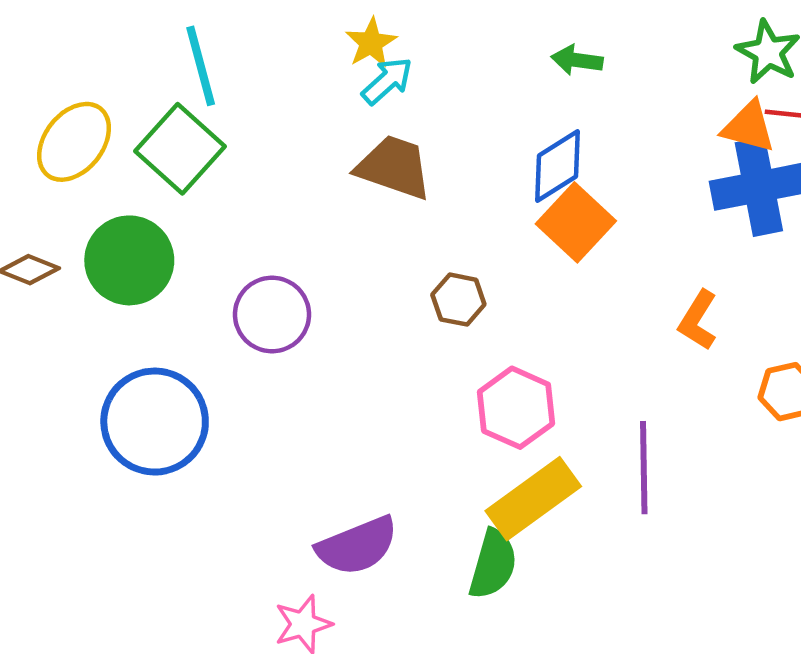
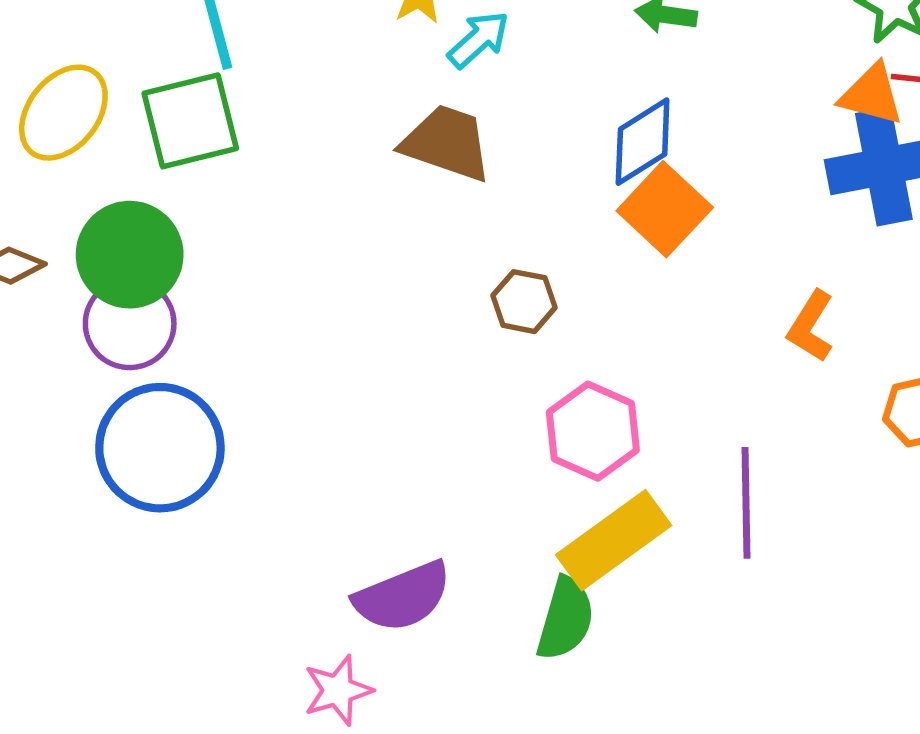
cyan arrow: (387, 81) -> (478, 40), moved
green square: (180, 149) -> (190, 121), turned 34
purple circle: (272, 314) -> (130, 324), moved

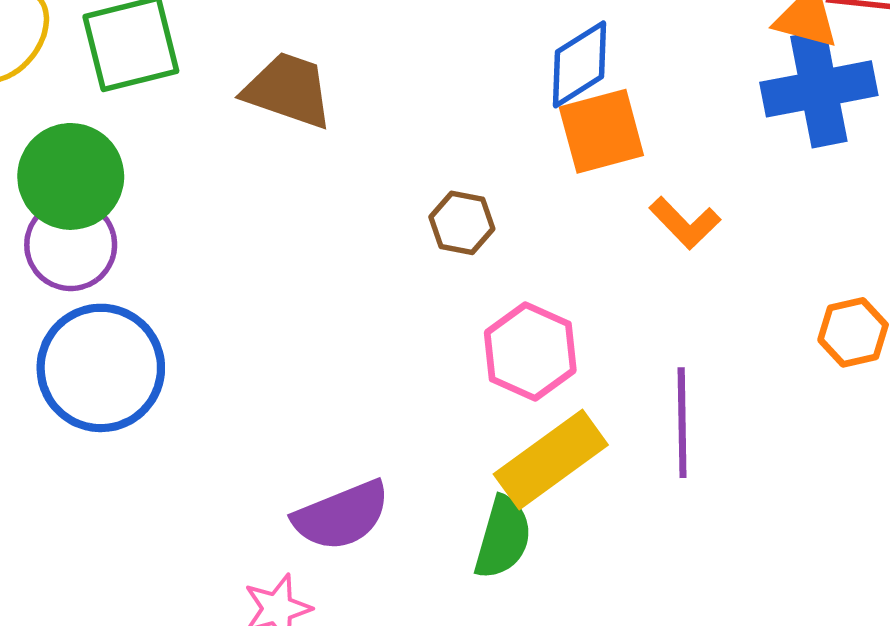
brown trapezoid: (447, 143) -> (288, 90), moved
orange square: (665, 209) -> (601, 131), turned 32
orange L-shape: (811, 326) -> (685, 223), moved, turned -76

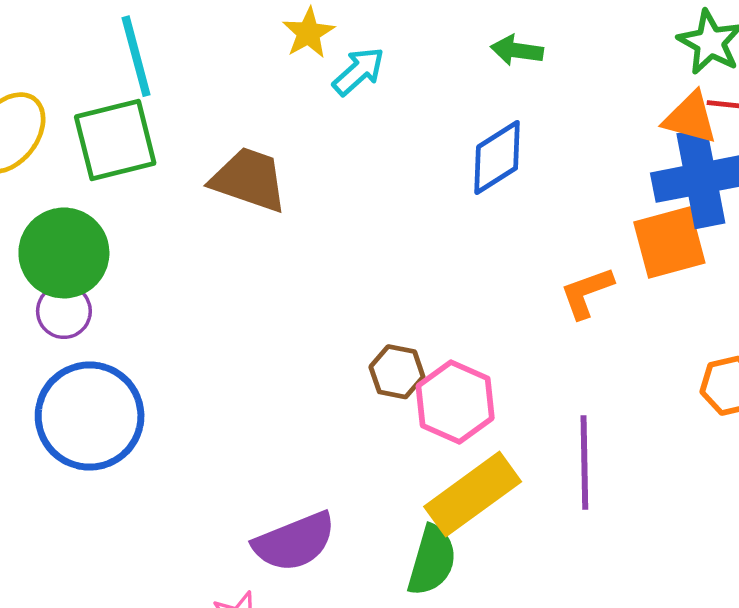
orange square: (601, 131) -> (669, 243), moved
brown hexagon: (462, 223) -> (397, 372), moved
orange L-shape: (685, 223) -> (587, 293), turned 114
purple circle: (71, 245) -> (64, 311), size x0.7

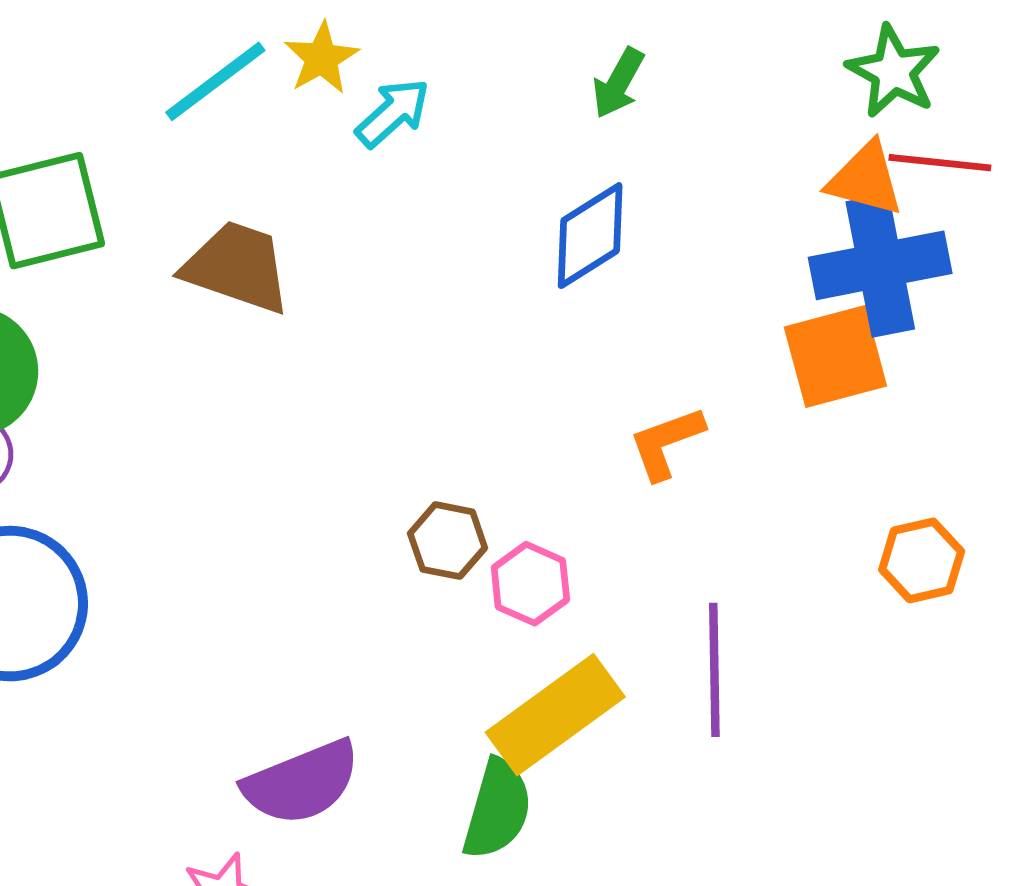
green arrow: (517, 50) -> (618, 83), turned -69
cyan line: (136, 56) -> (215, 81), moved, turned 68
orange L-shape: (587, 293) -> (666, 443), moved
pink hexagon: (455, 402) -> (530, 584), size x0.7

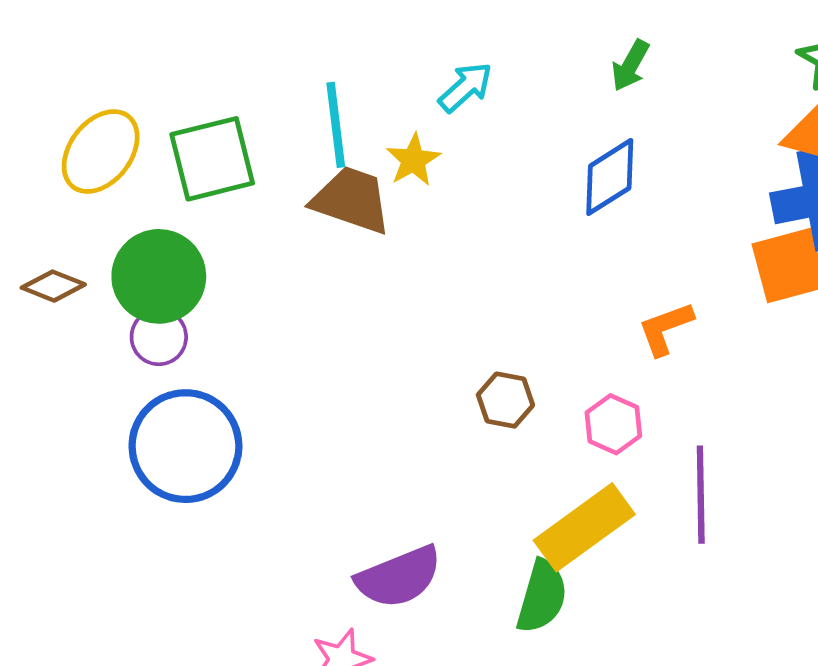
yellow star: (322, 58) -> (413, 160), moved
cyan line: (215, 81) -> (336, 125), moved, turned -60
pink hexagon: (530, 584) -> (613, 424), moved

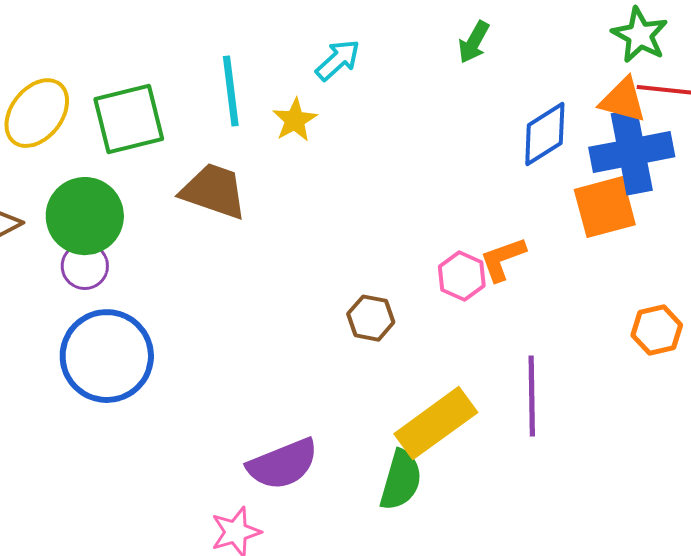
blue diamond: (610, 177) -> (545, 134), moved
brown trapezoid: (352, 200) -> (214, 191), moved
pink hexagon: (613, 424) -> (462, 276), moved

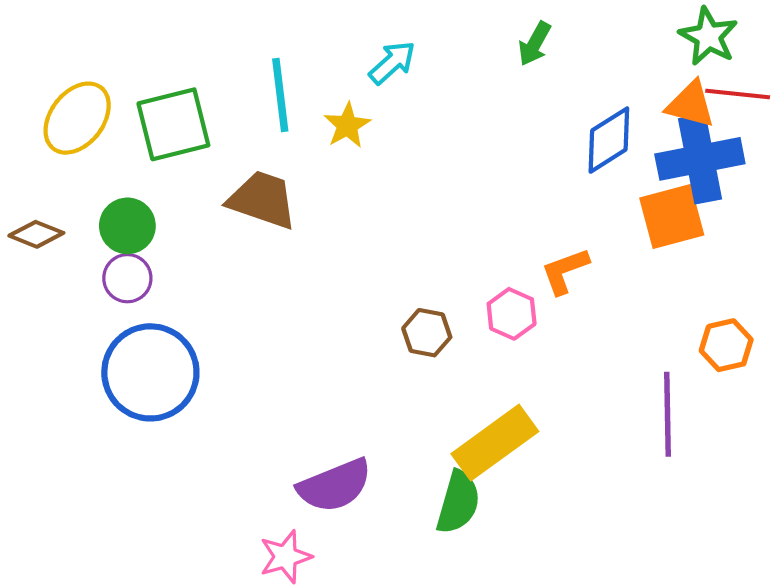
green circle: (85, 216) -> (127, 226), size x0.7
pink hexagon: (462, 276) -> (512, 314), moved
purple line: (532, 396) -> (668, 414), moved

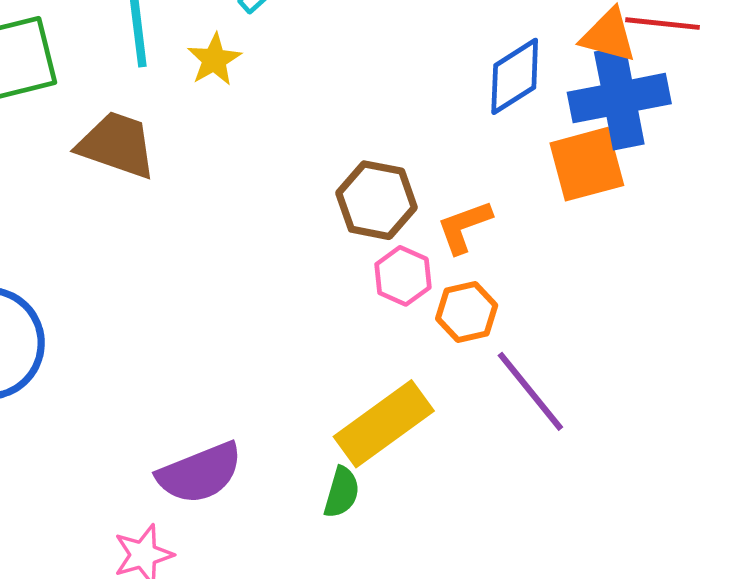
brown hexagon: (427, 333) -> (376, 200), moved, size x1.4
orange hexagon: (726, 345) -> (467, 312), moved
purple line: (668, 414) -> (530, 391), moved, turned -38
green semicircle: (458, 502) -> (342, 492), size x0.7

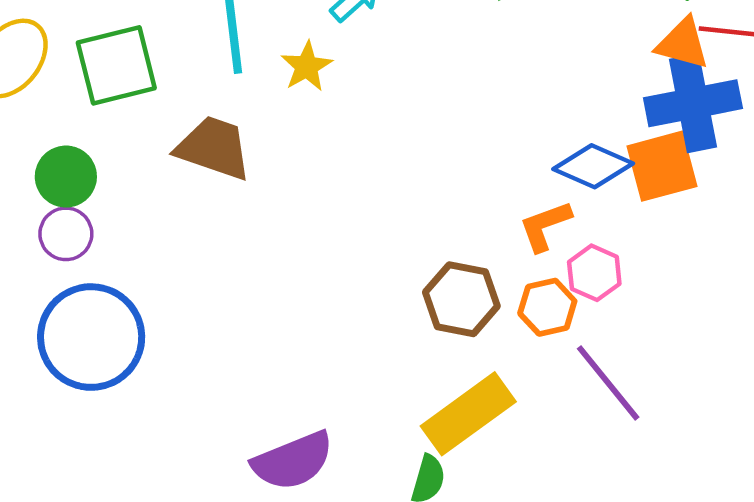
blue diamond: (515, 76) -> (593, 166), moved, turned 56
brown hexagon: (376, 200) -> (461, 299), moved
pink hexagon: (403, 276) -> (594, 273), moved

